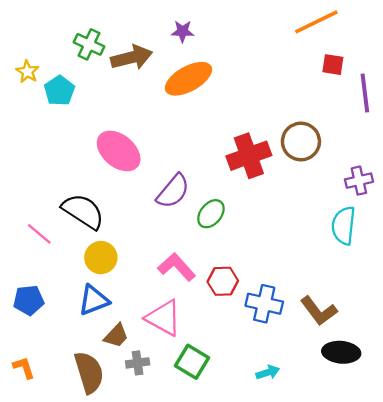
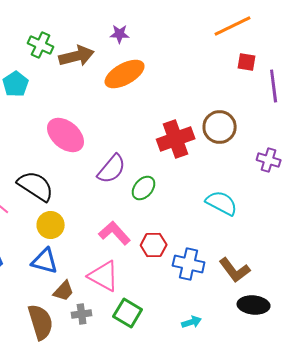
purple cross: (359, 181) -> (269, 160), turned 30
cyan semicircle: (344, 226) -> (222, 203), moved, turned 112
blue triangle: (94, 300) -> (45, 261), turned 36

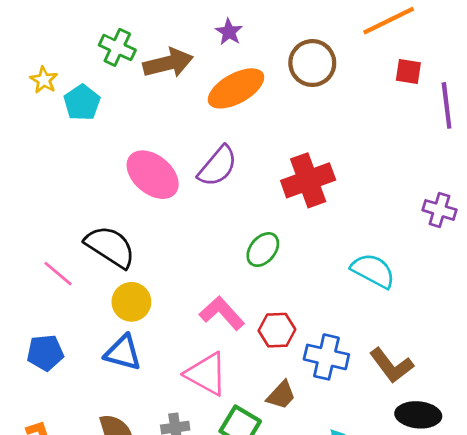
purple star: (120, 34) -> (229, 32), turned 30
brown circle: (220, 127) -> (312, 63), moved
purple semicircle: (112, 169) -> (218, 166), moved
brown trapezoid: (64, 291) -> (281, 395), moved

